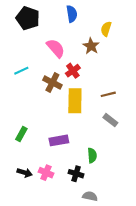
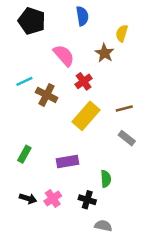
brown cross: (52, 83) -> (47, 95), moved
yellow rectangle: (75, 101) -> (86, 116), turned 40
pink cross: (46, 173) -> (53, 199), turned 32

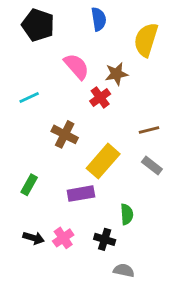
yellow semicircle: (122, 33) -> (146, 40), size x1.6
brown star: (105, 53) -> (116, 74), moved, turned 30
brown cross: (47, 95) -> (65, 134), moved
yellow rectangle: (86, 116) -> (103, 161), moved

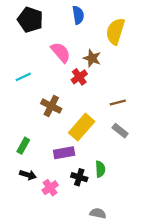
brown star: (116, 74) -> (92, 58), turned 30
black arrow: (34, 238) -> (28, 175), moved
black cross: (105, 239) -> (79, 177), moved

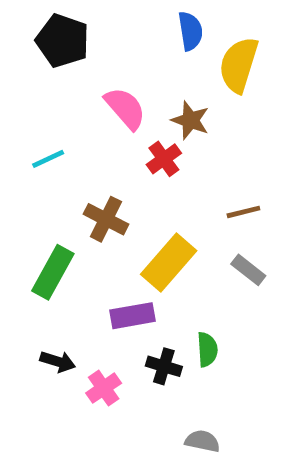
blue semicircle: (78, 15) -> (190, 31), moved
green rectangle: (23, 146) -> (53, 272), moved, size x1.5

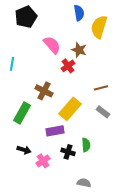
black pentagon: (63, 41) -> (26, 17), turned 30
cyan line: (48, 159) -> (12, 64), moved, turned -56

